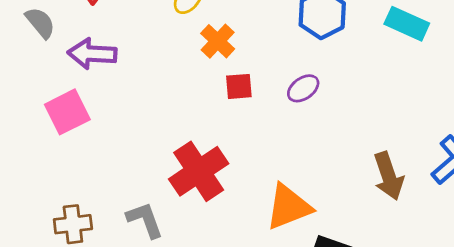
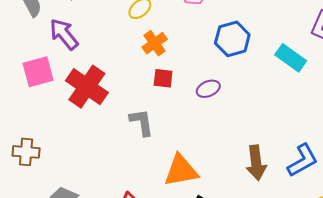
purple arrow: (92, 54) -> (64, 34), turned 36
red cross: (199, 171) -> (87, 87), moved, turned -33
gray L-shape: (145, 220) -> (142, 122), moved

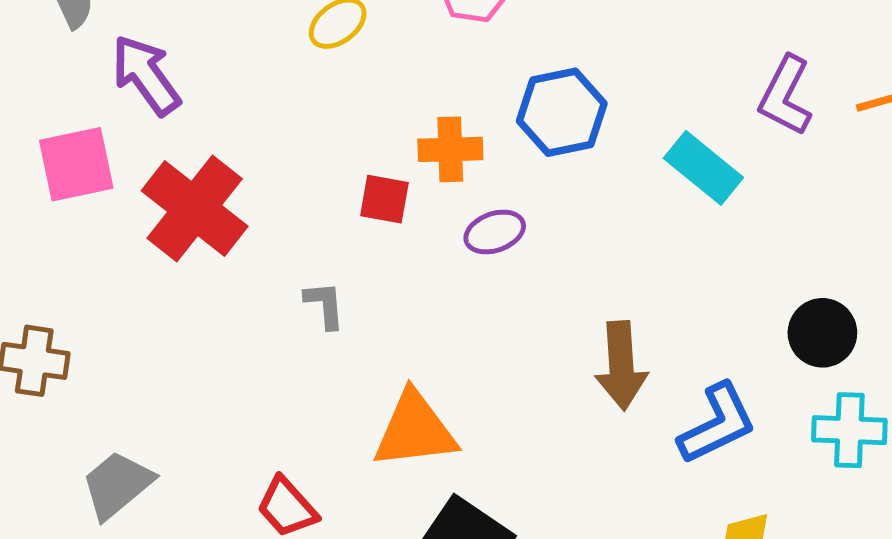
orange cross: (155, 43) -> (450, 149), moved, turned 30
gray L-shape: (142, 122) -> (325, 305), size x0.7
brown arrow: (256, 163) -> (621, 366), moved

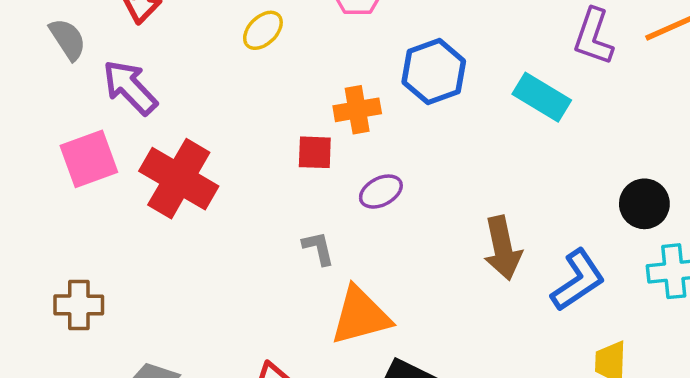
purple ellipse: (495, 232) -> (381, 192), moved
gray L-shape: (325, 305) -> (318, 248), moved

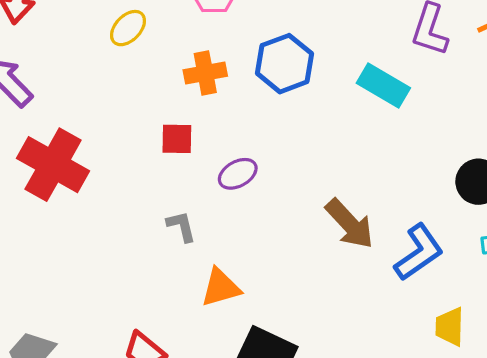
orange cross: (357, 110) -> (205, 73), moved
brown arrow: (503, 248) -> (350, 224), turned -30
orange triangle: (360, 316) -> (221, 288), size x0.7

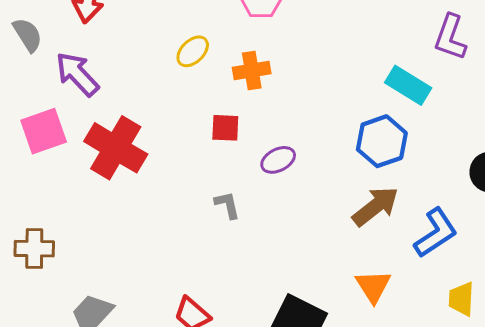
yellow ellipse: (128, 28) -> (193, 51), moved
blue hexagon: (285, 64) -> (382, 141), moved
brown arrow: (350, 224) -> (375, 206), turned -87
orange triangle: (221, 288) -> (373, 286), moved, turned -48

